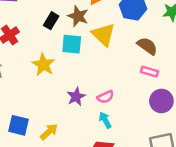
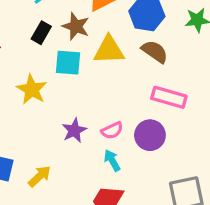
yellow triangle: (103, 35) -> (109, 50), turned -45
brown semicircle: (147, 46) -> (155, 52), moved
pink rectangle: (149, 72) -> (169, 97), size x1.5
purple circle: (161, 101) -> (150, 135), moved

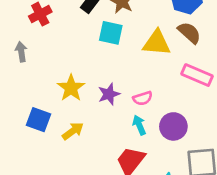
yellow triangle: (109, 50) -> (157, 43), moved
yellow star: (32, 89) -> (71, 88), moved
purple circle: (150, 135) -> (173, 126), moved

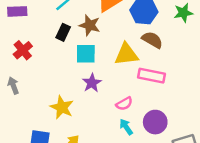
pink rectangle: (197, 75) -> (151, 76), moved
purple star: (109, 94) -> (92, 83), moved

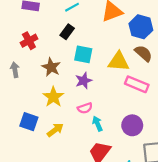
brown star: (90, 25) -> (51, 67), moved
pink semicircle: (124, 104) -> (85, 108), moved
cyan arrow: (126, 127) -> (97, 124), moved

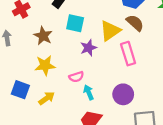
yellow triangle: (119, 62) -> (110, 31), turned -40
purple star: (84, 81) -> (88, 48), moved
pink rectangle: (137, 84) -> (128, 54), turned 50
yellow star: (53, 97) -> (45, 65), turned 30

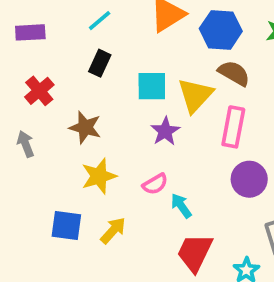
cyan square: (75, 23) -> (152, 86), moved
pink rectangle: (128, 54) -> (233, 127), turned 40
purple circle: (123, 94) -> (249, 179), moved

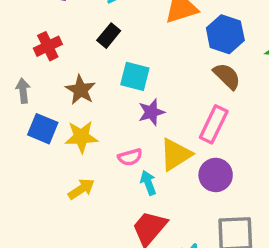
cyan square: (152, 86) -> (135, 76), moved
yellow triangle: (195, 95) -> (176, 154), moved
blue square: (66, 225) -> (43, 129), moved

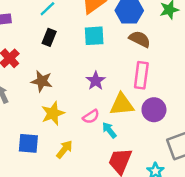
cyan square: (135, 76) -> (94, 36), moved
blue square: (43, 129) -> (28, 143), moved
yellow triangle: (176, 154) -> (122, 104), turned 45

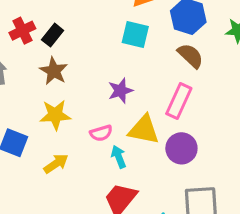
black rectangle: (49, 37) -> (53, 35), moved

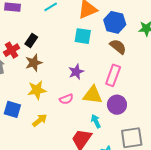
red cross: (22, 31) -> (12, 50), moved
brown star: (54, 71) -> (34, 63), turned 30
cyan arrow: (119, 157) -> (96, 121), moved

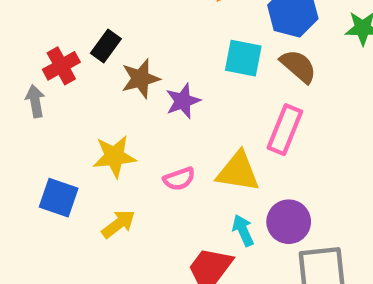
cyan square: (83, 36) -> (243, 58), moved
brown star: (34, 63) -> (140, 79), moved
purple star: (76, 72) -> (183, 101), moved
purple circle: (117, 105) -> (289, 222), moved

